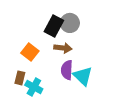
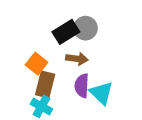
black rectangle: (54, 26) -> (66, 32), turned 30
brown rectangle: (20, 78) -> (45, 84), moved, size x1.5

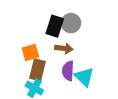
black rectangle: (66, 32) -> (55, 26), turned -40
orange square: (37, 64) -> (30, 53), turned 36

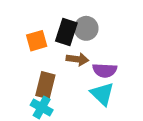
orange square: (30, 53) -> (37, 41), moved
purple semicircle: (68, 71) -> (105, 70), moved, turned -90

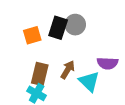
brown arrow: (77, 59) -> (68, 70), moved, turned -66
purple semicircle: (105, 70) -> (107, 63), moved

